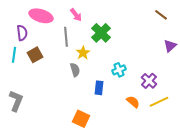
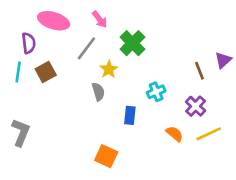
brown line: (161, 15) -> (200, 71), moved, turned 32
gray line: (66, 37) -> (86, 48), turned 42

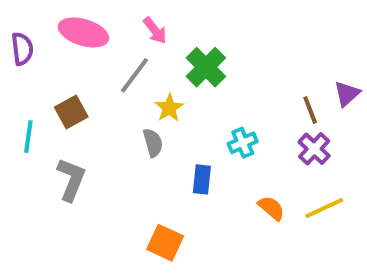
purple semicircle: (29, 43) -> (22, 49), moved
cyan line: (18, 72) -> (28, 137), moved
purple cross: (196, 106) -> (314, 149), moved
gray L-shape: (21, 132) -> (71, 179), moved

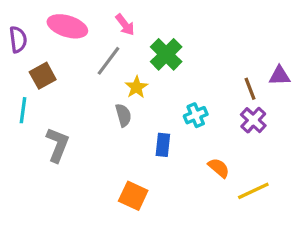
purple triangle: (347, 94) -> (280, 76), turned 40
brown square: (71, 112) -> (43, 76), moved
yellow line: (324, 208) -> (253, 191), moved

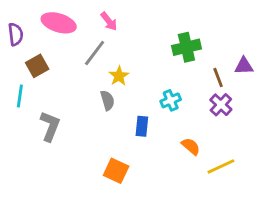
green cross: (166, 54) -> (186, 47), moved, turned 32

